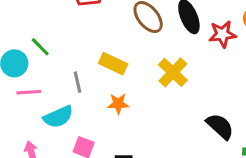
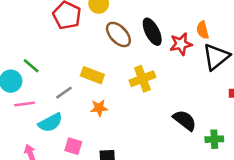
yellow cross: (173, 72) -> (142, 79), turned 30
gray line: (77, 82) -> (64, 93), turned 72

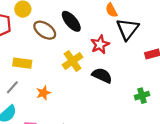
red star: (181, 44) -> (100, 45), moved
yellow rectangle: (92, 75) -> (22, 63), moved
black semicircle: (185, 120) -> (102, 75), moved

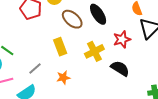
yellow rectangle: (22, 63) -> (60, 47), moved, turned 54

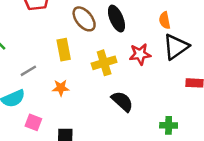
black semicircle: (120, 68) -> (122, 101), moved

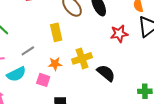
yellow cross: (104, 63) -> (82, 58), moved
pink square: (33, 122) -> (43, 80), moved

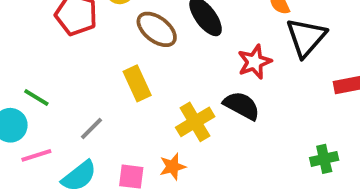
orange star: (55, 64) -> (173, 167), moved
black semicircle: (106, 73) -> (242, 106), moved

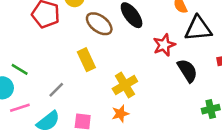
black triangle: (306, 37) -> (198, 29), turned 44
black semicircle: (242, 106) -> (187, 71), moved, turned 30
orange star: (173, 167) -> (120, 114), moved

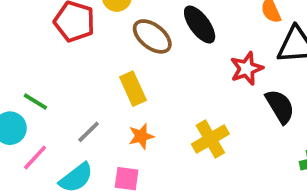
yellow cross: (125, 85) -> (210, 139), moved
pink line: (20, 108) -> (35, 157), turned -30
orange star: (120, 114) -> (141, 136), moved

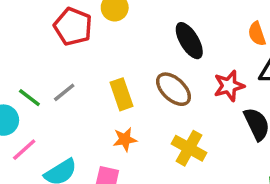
brown ellipse: (152, 36) -> (174, 89), moved
gray line: (89, 132) -> (64, 92), moved
yellow cross: (210, 139) -> (189, 148), turned -36

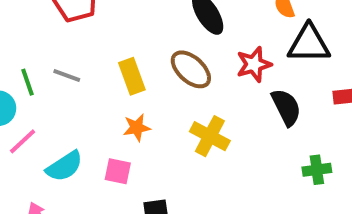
gray line: (64, 92) -> (67, 76), turned 60
green line: (29, 98) -> (27, 82), turned 35

